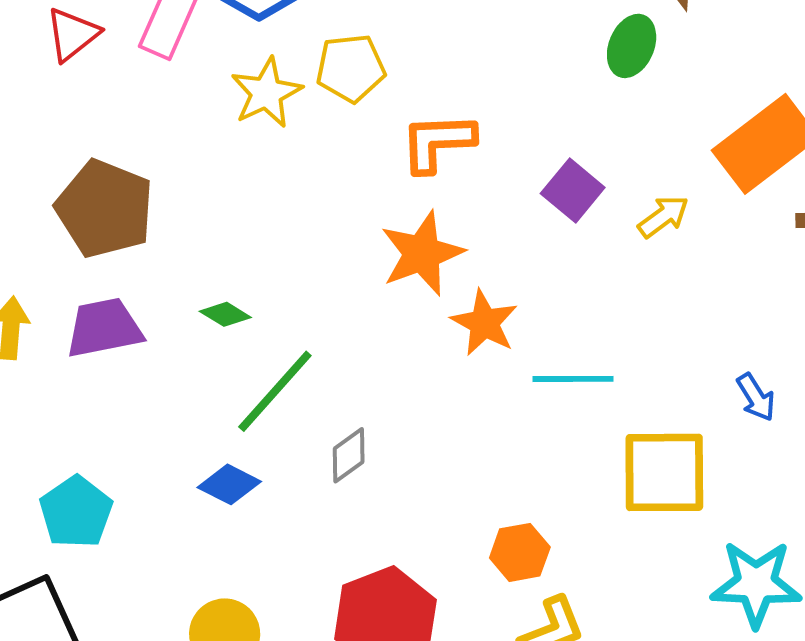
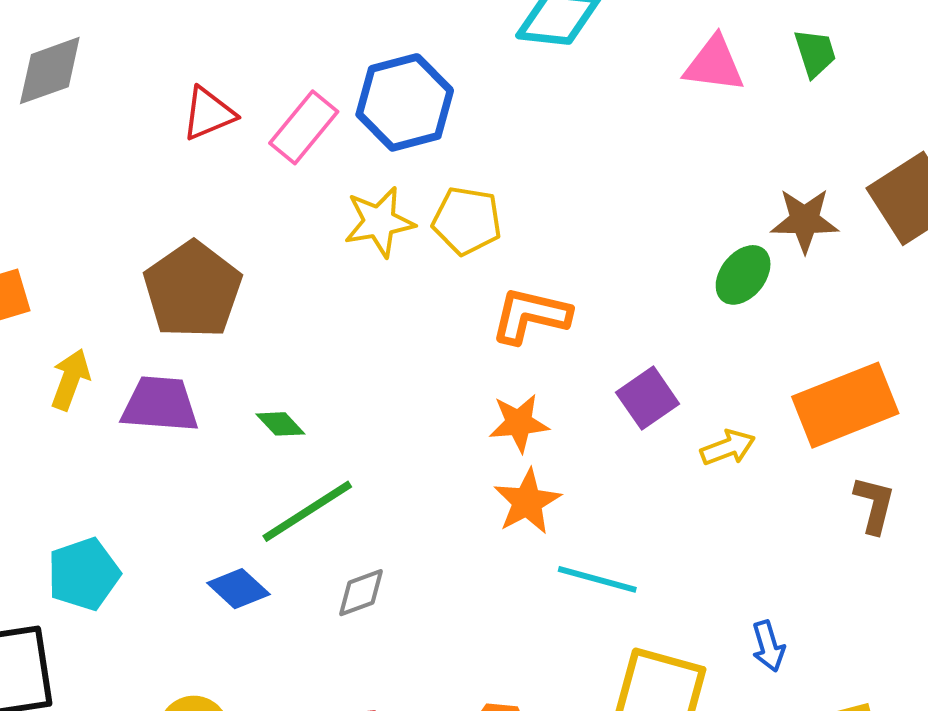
orange star: (422, 253) -> (519, 423), moved, size x0.7

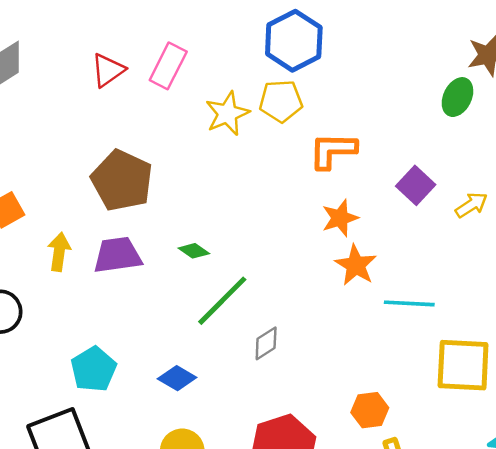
blue hexagon: (405, 102) -> (294, 41), moved
blue diamond: (238, 589) -> (177, 378), moved

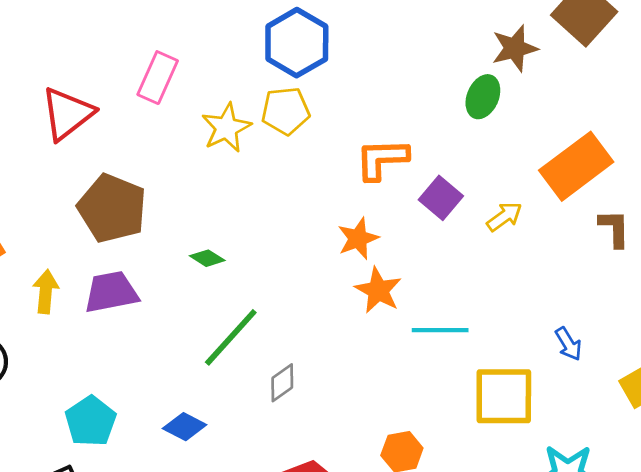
red triangle: (108, 70) -> (67, 114), moved, size x1.4
orange L-shape: (333, 151) -> (382, 159), moved
green diamond: (194, 251) -> (207, 258), moved

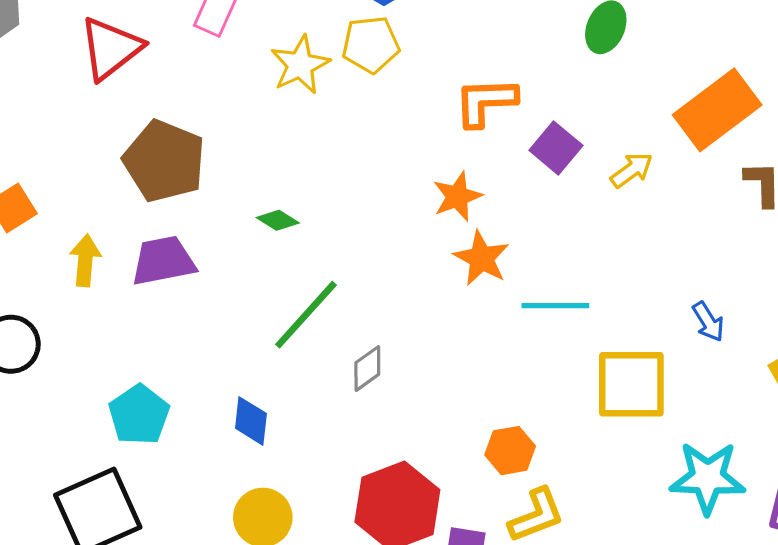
blue diamond: (185, 427) -> (251, 421), turned 69

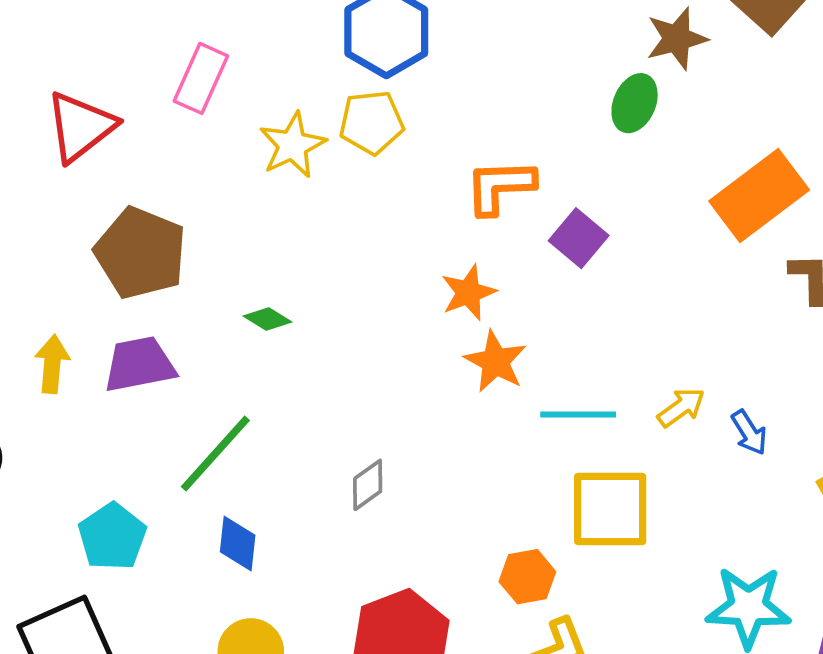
yellow arrow: (632, 170) -> (681, 407), moved
green line: (306, 315) -> (215, 453), moved
yellow square: (631, 384) -> (610, 509), moved

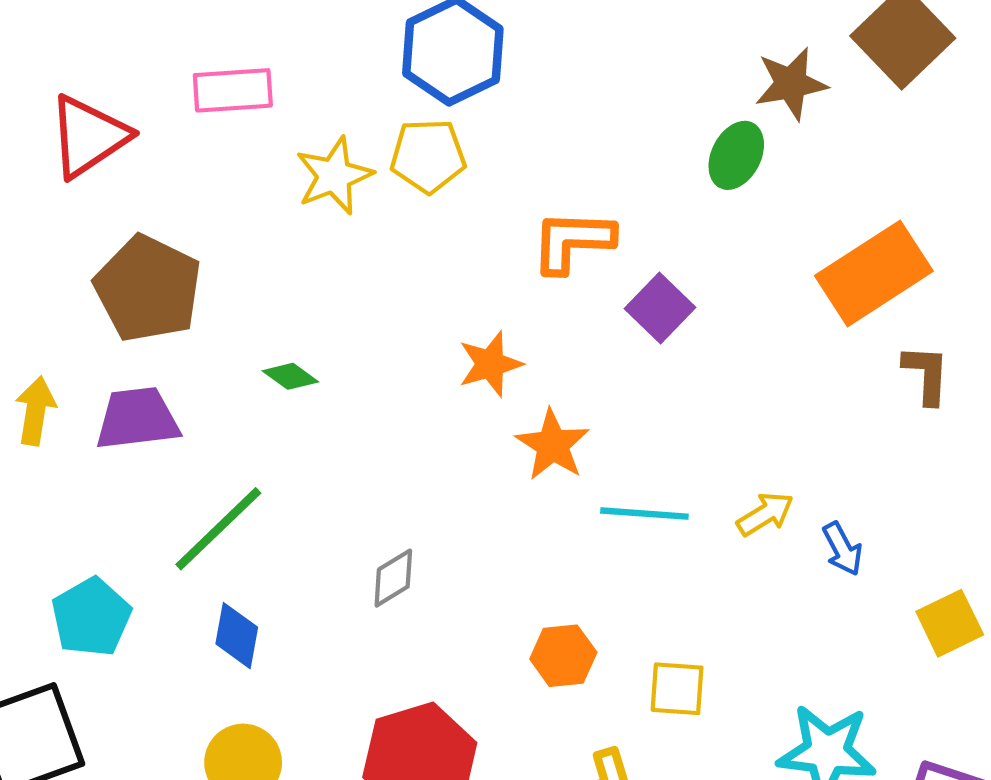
pink rectangle: (201, 78) -> (233, 90), turned 58
orange star: (468, 292) -> (490, 364), moved
yellow square: (610, 509) -> (677, 689), moved, size x0.6
orange hexagon: (527, 577) -> (563, 656), moved

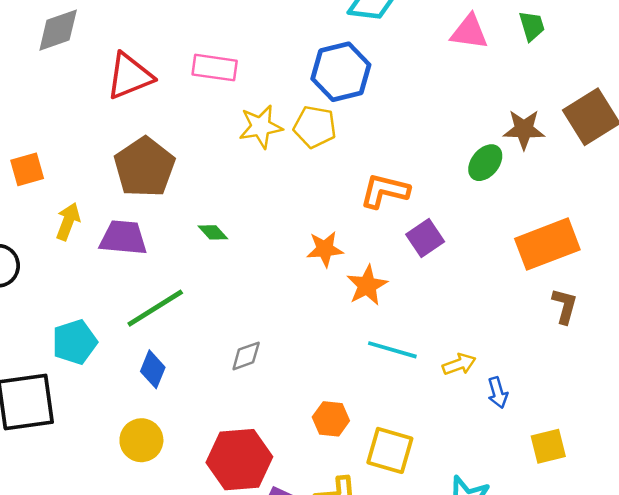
orange star: (553, 445) -> (367, 285), moved
yellow square: (677, 689) -> (390, 450), size x1.4

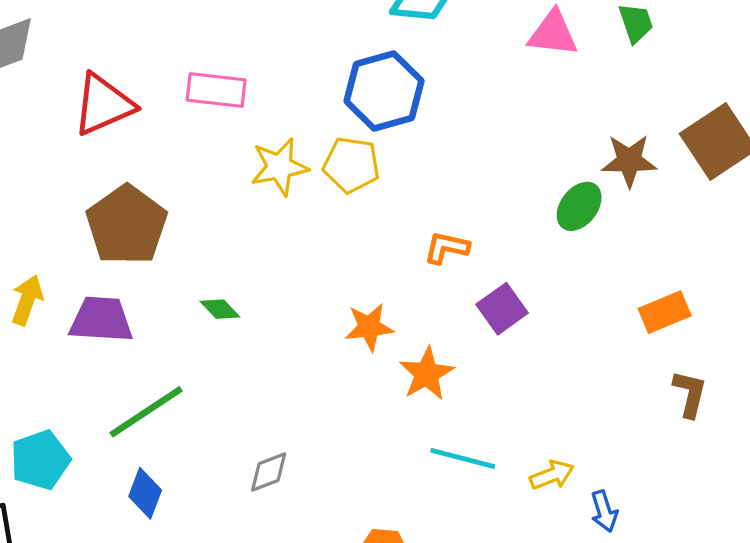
orange L-shape: (385, 191) -> (446, 248), size x0.7
orange rectangle: (547, 244) -> (665, 312), size x0.6

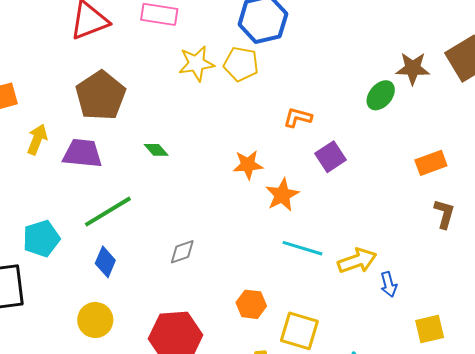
yellow arrow: (552, 475) -> (357, 261), size x1.4

